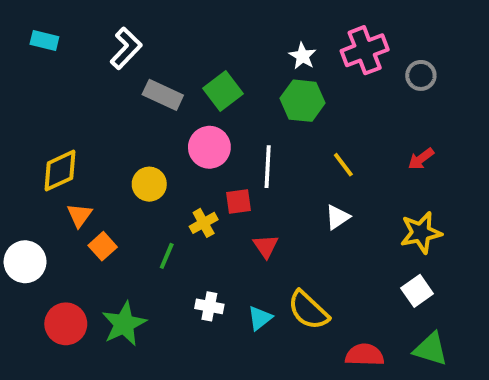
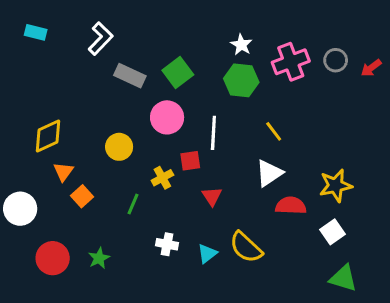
pink cross: (365, 50) -> (291, 62), moved
red arrow: (421, 159) -> (371, 68), moved
white triangle: (337, 217) -> (269, 173), size x1.4
green star: (124, 324) -> (99, 258), size x0.6
red semicircle: (365, 355) -> (291, 206), moved

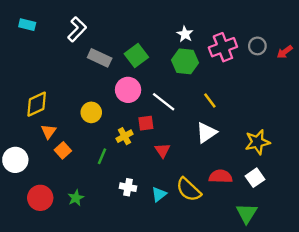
white line: (213, 133) -> (164, 102), turned -55
red semicircle: (291, 206) -> (221, 176), moved
green triangle: (343, 278) -> (247, 213), moved, turned 45

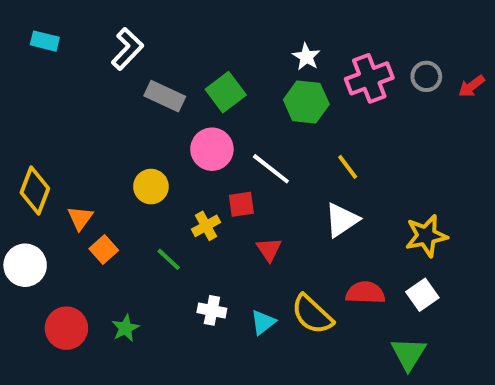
yellow diamond: (37, 104) -> (35, 190), moved, turned -44
green line: (102, 156) -> (169, 259), turned -70

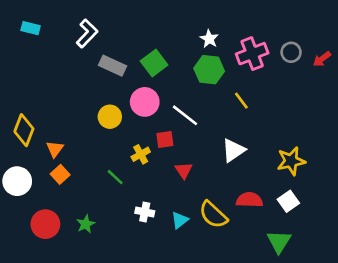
yellow line: (348, 167) -> (241, 101), moved
yellow circle: (151, 187) -> (110, 117), moved
orange square: (104, 249) -> (60, 174), moved

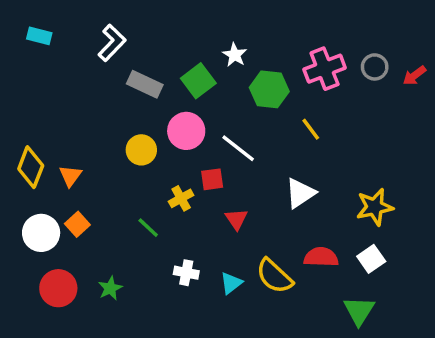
white star: (209, 39) -> (235, 55), moved
orange triangle: (55, 149) -> (70, 176), moved
white circle: (17, 181) -> (41, 233), moved

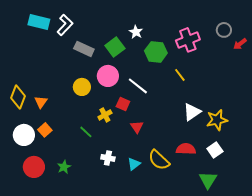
cyan rectangle: (39, 36) -> (39, 22), moved, size x1.5
gray circle: (375, 67) -> (224, 30), moved
red square: (212, 179) -> (123, 104), turned 32
white triangle: (300, 193) -> (192, 112), moved

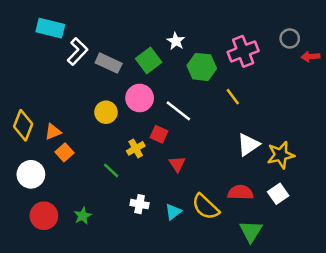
white L-shape: (65, 25) -> (77, 51), moved
red arrow: (240, 44) -> (310, 57), turned 32
orange triangle: (41, 102) -> (53, 132), turned 32
orange square: (45, 130) -> (65, 152), moved
green triangle: (208, 180) -> (251, 231), moved

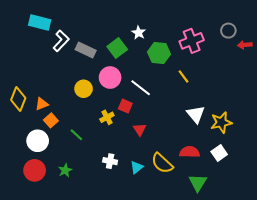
white triangle: (248, 145) -> (196, 114), turned -36
green line: (111, 170) -> (76, 135), moved
white circle: (31, 174) -> (38, 141), moved

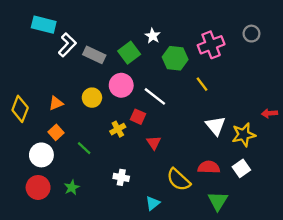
red arrow: (245, 45) -> (269, 113), moved
orange triangle: (42, 104) -> (56, 103), moved
cyan triangle: (137, 167) -> (153, 203), moved

